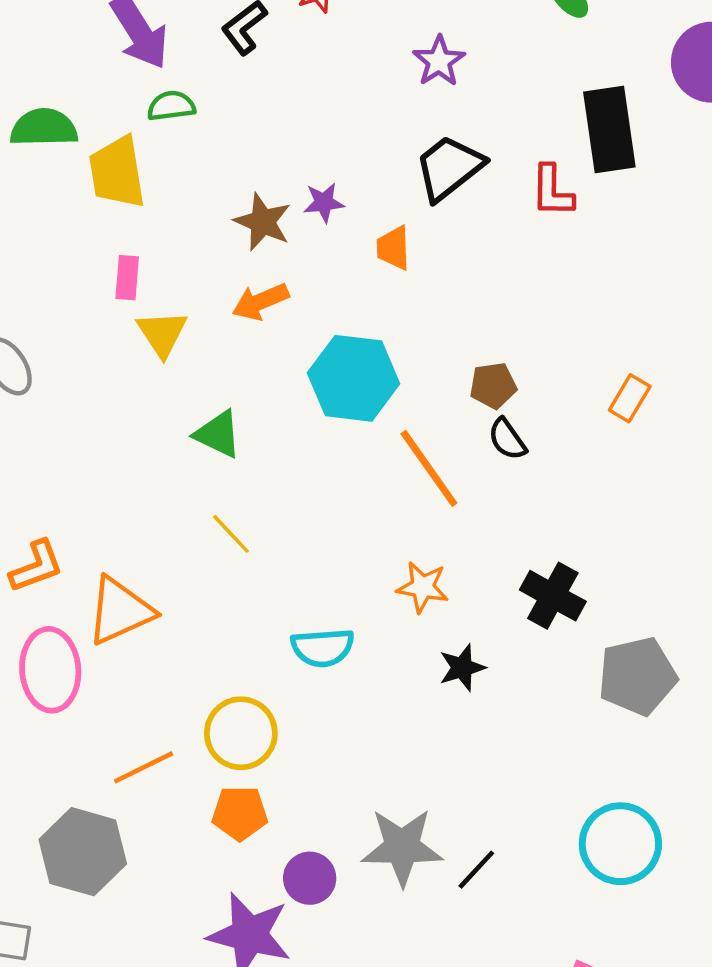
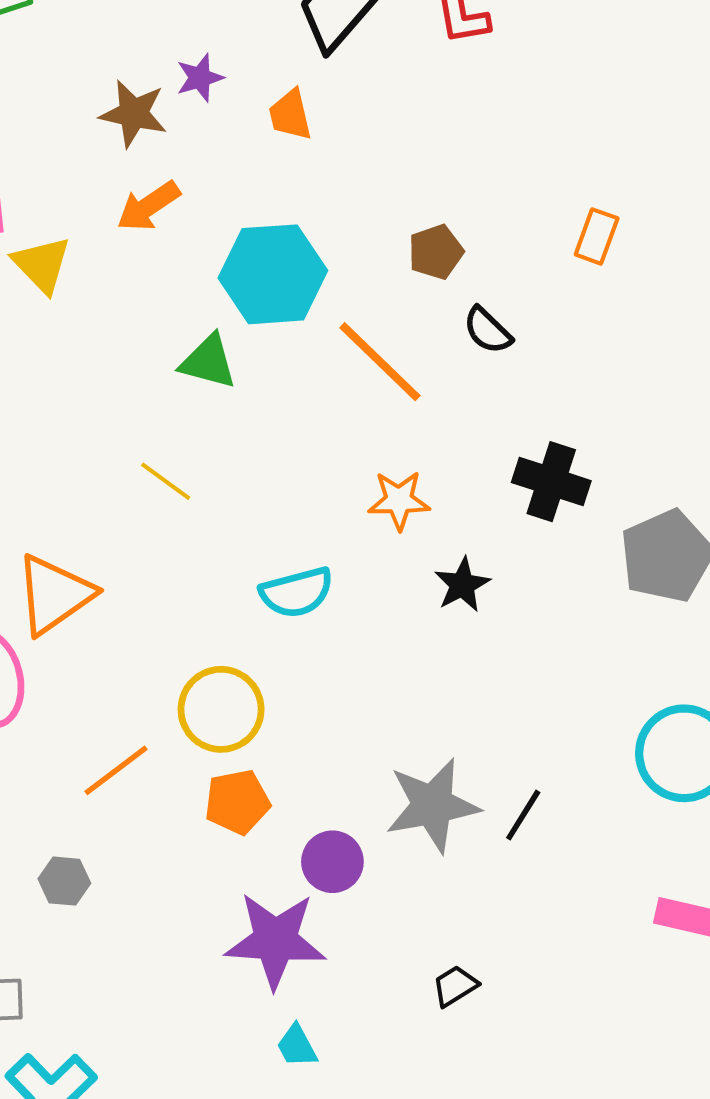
green triangle: (218, 434) -> (208, 362), moved
black semicircle: (507, 439) -> (488, 330), moved
gray hexagon: (83, 852) -> (64, 881), size x0.5

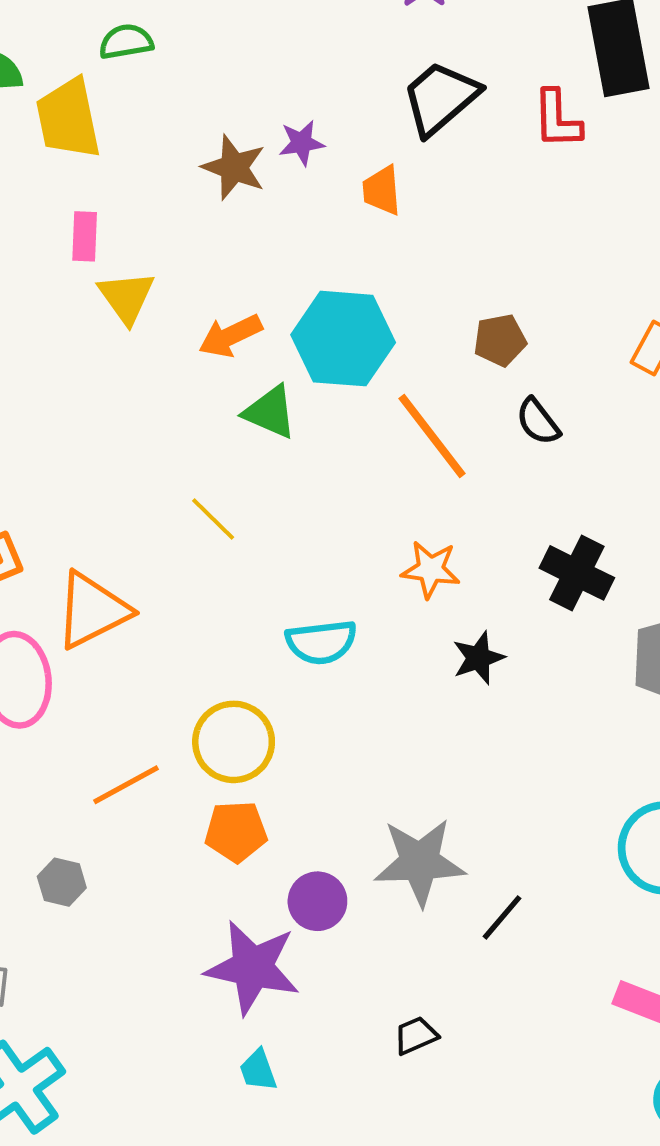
orange arrow: (148, 206) -> (230, 336), moved
black line: (523, 815) -> (502, 917), moved

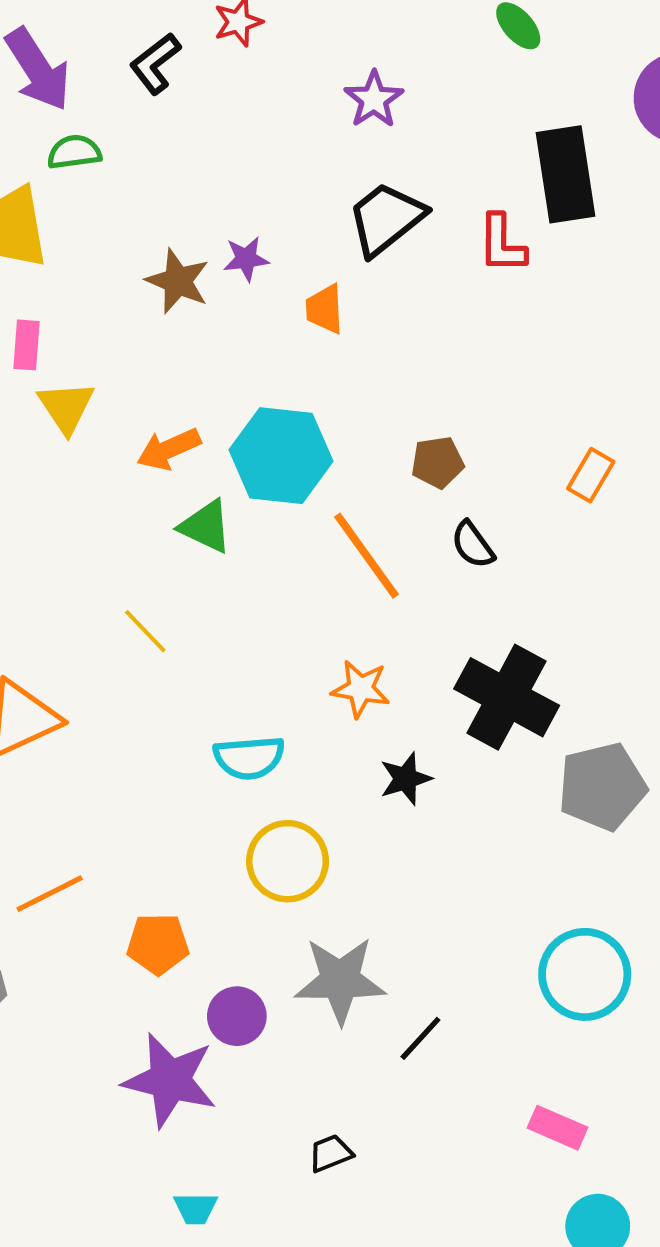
black cross: (577, 573) -> (507, 697), size x1.4
yellow circle: (234, 742) -> (288, 861), moved
cyan trapezoid: (258, 1070) -> (196, 1208), moved, turned -72

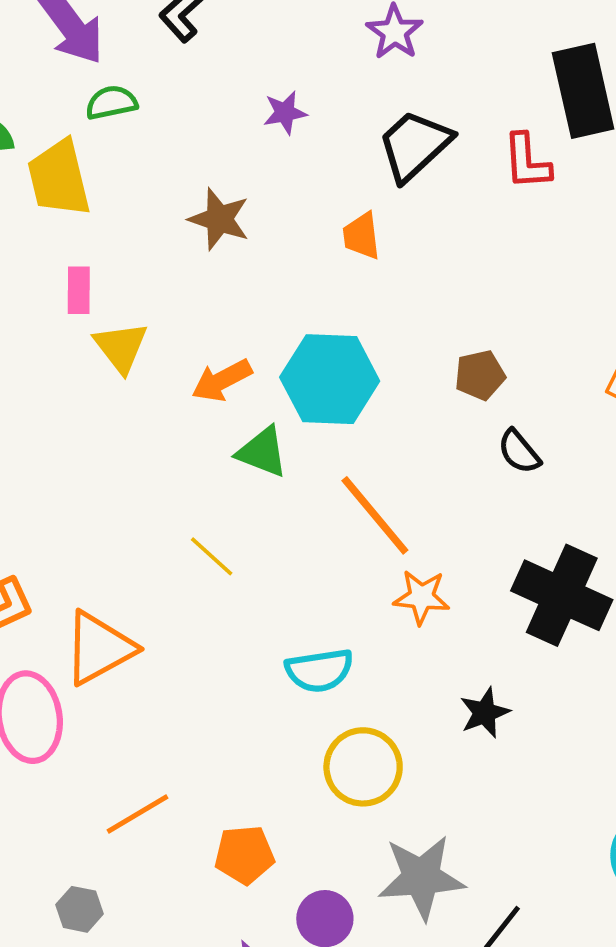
purple star: (246, 259) -> (285, 113), moved
orange line: (367, 556) -> (375, 515), moved
black star: (406, 779) -> (485, 713), moved

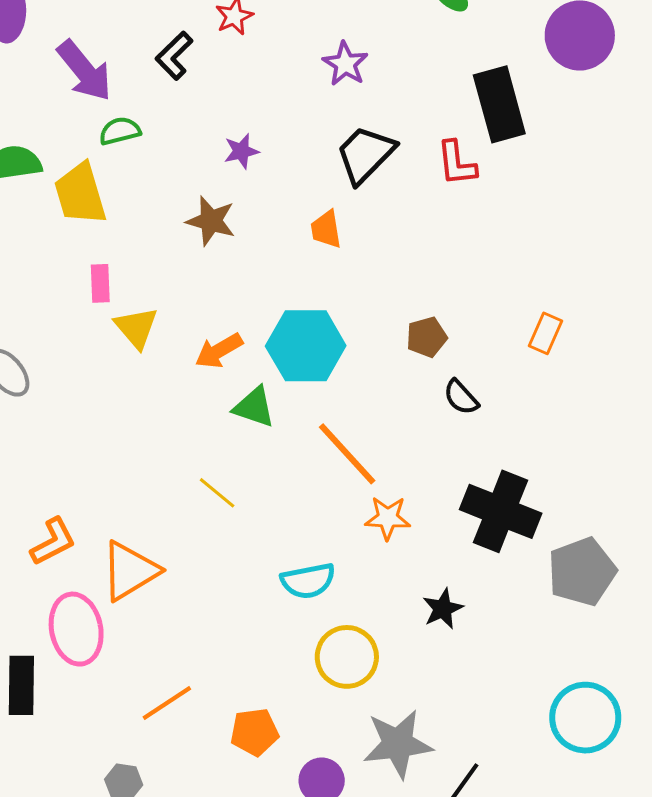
purple star: (285, 113) -> (241, 151), moved

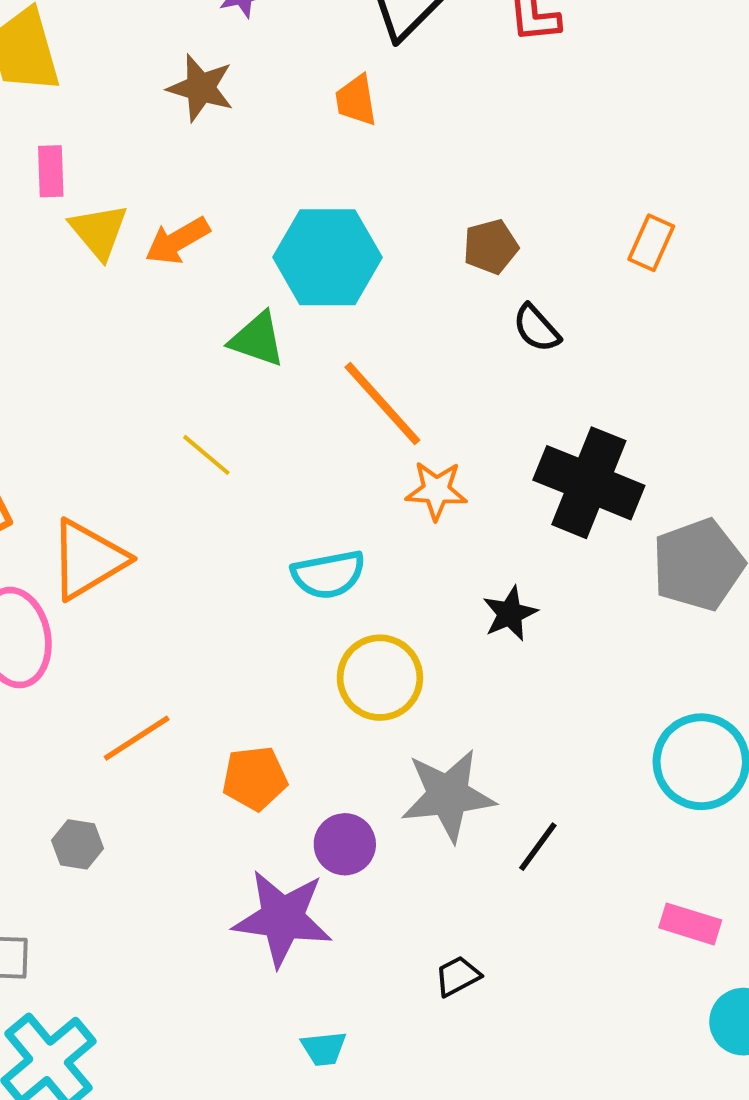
orange arrow: (219, 351) -> (177, 241), moved

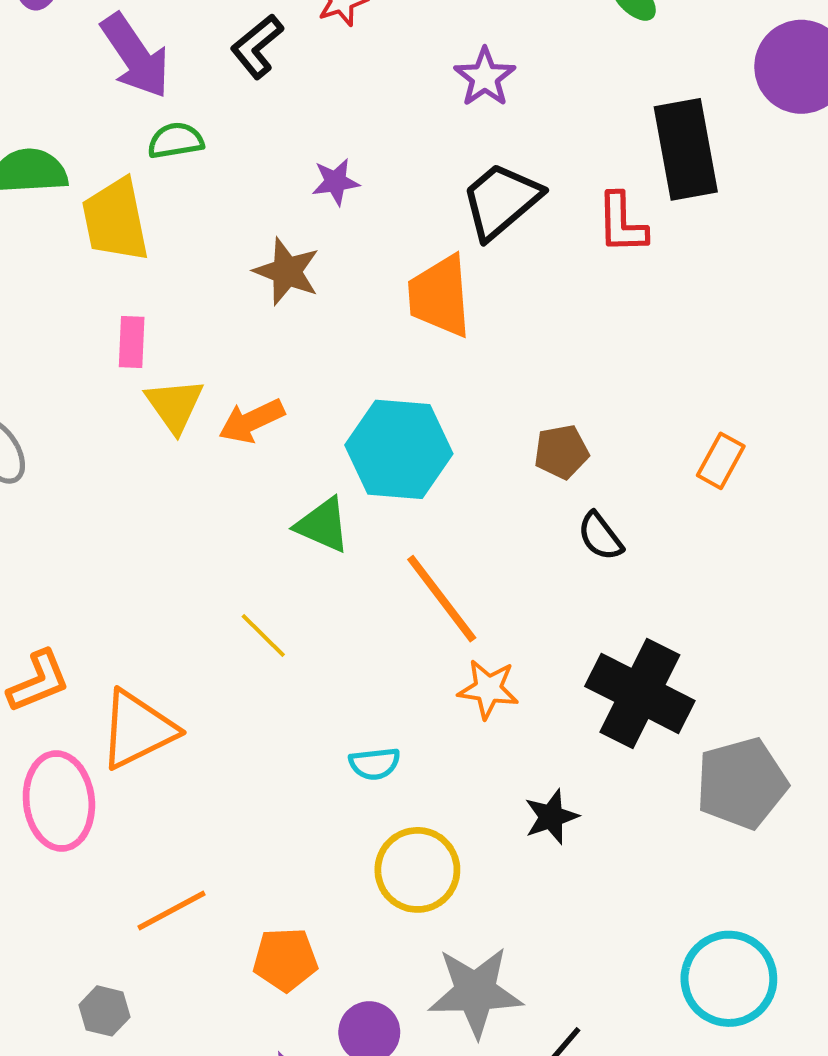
orange trapezoid: (356, 100) -> (440, 296), size x1.6
cyan semicircle: (328, 575) -> (375, 764), size x0.7

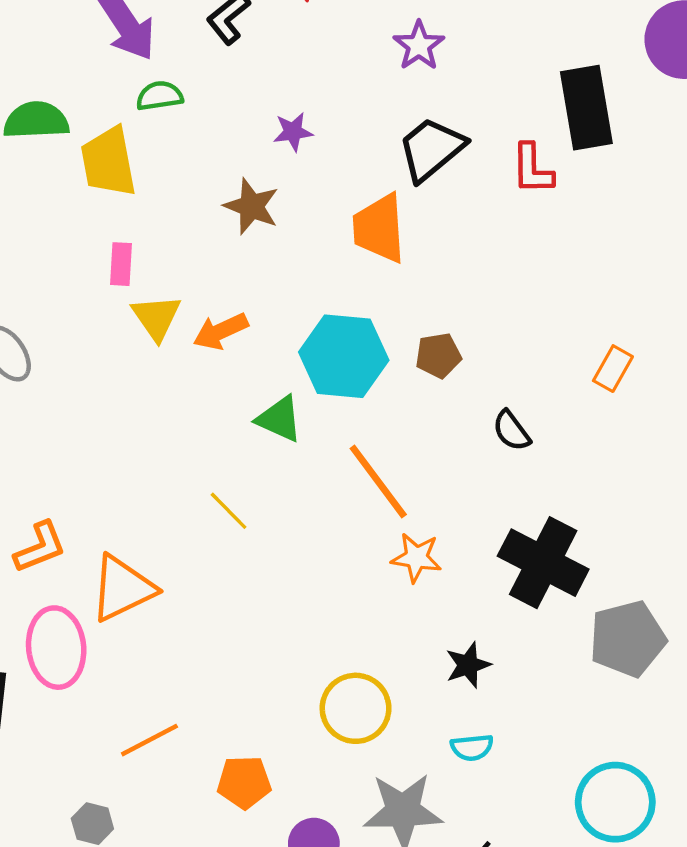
brown pentagon: (561, 452) -> (438, 355), moved
cyan semicircle: (375, 764) -> (472, 747), moved

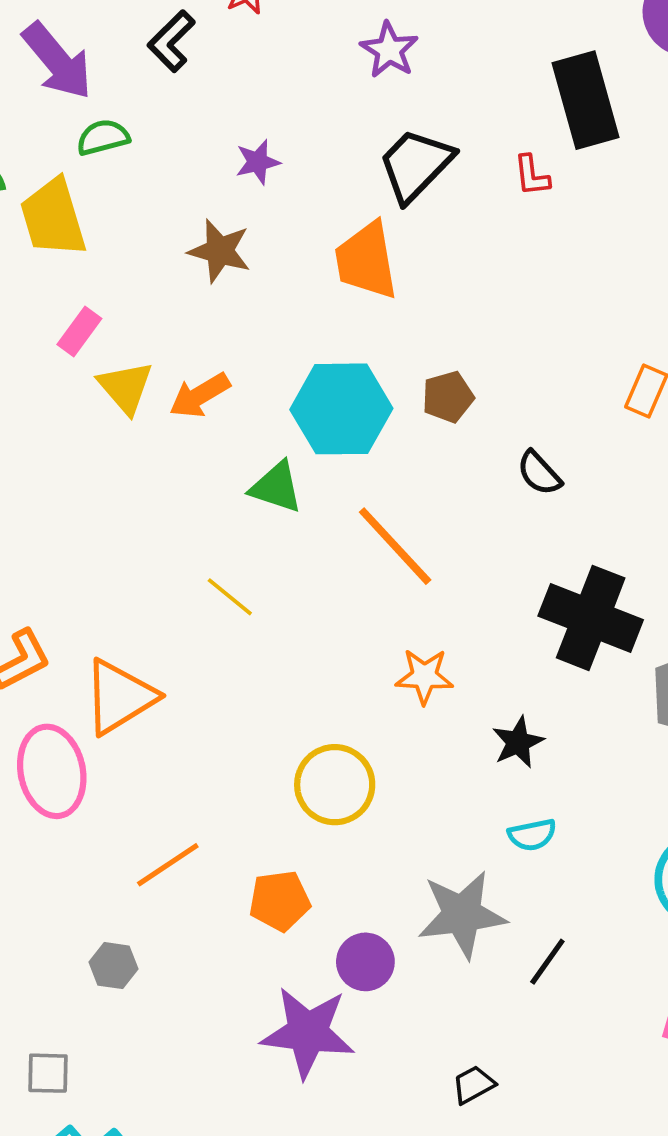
red L-shape: (532, 169) -> (532, 175), size x0.7
pink rectangle: (121, 264) -> (79, 331), turned 39
orange star: (416, 558) -> (424, 676), moved
yellow circle: (356, 708) -> (335, 785), moved

